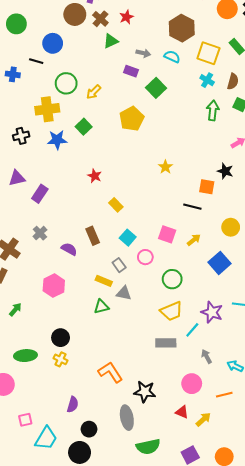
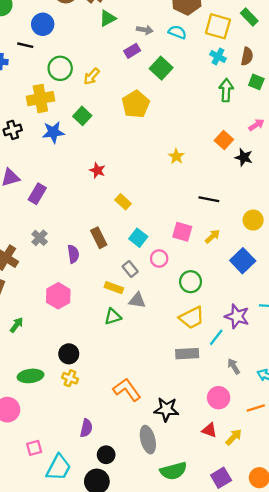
purple rectangle: (131, 71) -> (132, 51), turned -48
orange square: (207, 187) -> (224, 140), moved, turned 35
purple semicircle: (69, 249) -> (73, 254), turned 56

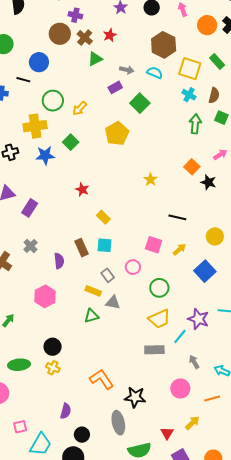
cyan square: (138, 238) -> (105, 245), moved, turned -35
red triangle: (209, 430) -> (167, 433), moved, turned 40

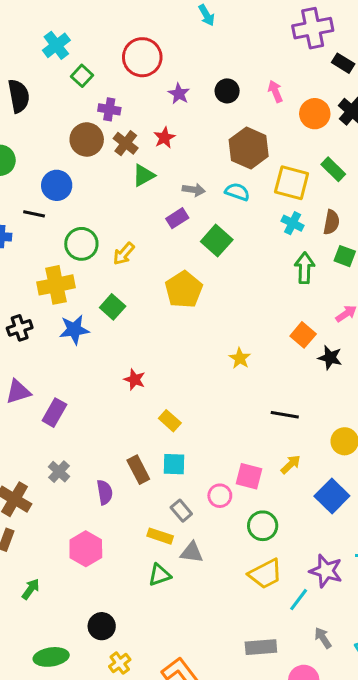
pink square: (154, 245) -> (249, 476), moved
gray rectangle: (154, 350) -> (261, 647), moved
yellow cross: (53, 368) -> (120, 663), moved, turned 32

